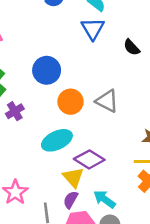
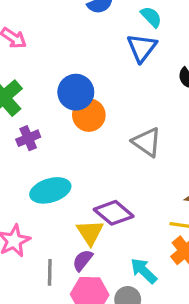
orange circle: (71, 102) -> (89, 115), moved
cyan ellipse: (57, 140) -> (50, 190), moved
cyan arrow: (105, 199) -> (144, 271), moved

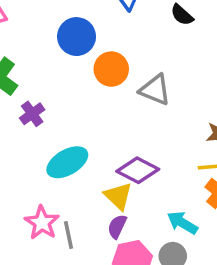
blue circle: (76, 92) -> (77, 37), moved
orange circle: (89, 115) -> (111, 69), moved
gray line: (50, 272) -> (69, 235), moved

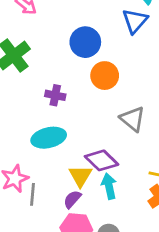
gray triangle: (155, 90) -> (133, 119), moved
purple cross: (32, 114) -> (55, 95), moved, turned 30
cyan arrow: (182, 223) -> (109, 186), moved, turned 30

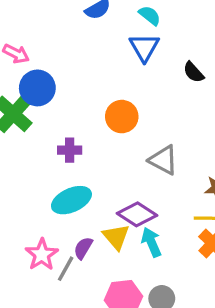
blue circle: (85, 42) -> (37, 88), moved
gray line: (33, 194) -> (66, 269), turned 35
purple semicircle: (72, 199) -> (83, 248), moved

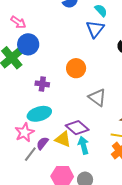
yellow triangle: (116, 237) -> (63, 139), turned -36
pink star: (42, 255) -> (24, 132), moved

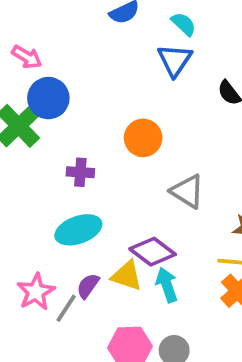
pink star: (24, 132) -> (36, 292), moved

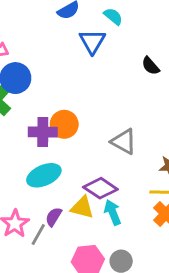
blue triangle: (175, 60) -> (92, 41), moved
orange circle: (143, 138) -> (64, 124), moved
purple cross: (80, 172) -> (43, 132), size x1.4

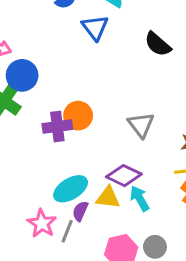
black semicircle: (151, 66) -> (158, 44), size x1.4
gray triangle: (124, 141) -> (141, 125), turned 32
cyan ellipse: (44, 175) -> (71, 189), moved

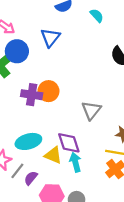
blue triangle: (95, 27) -> (50, 38), moved
purple diamond: (124, 176) -> (69, 143), turned 30
purple semicircle: (80, 211) -> (31, 178), moved

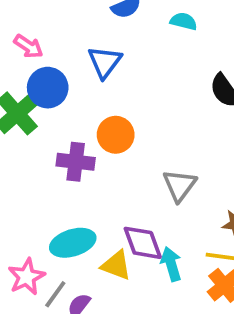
cyan semicircle: (97, 16) -> (184, 21), turned -32
orange circle: (48, 91) -> (116, 135), moved
cyan arrow: (75, 162) -> (171, 264), moved

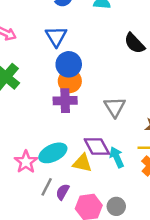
blue circle: (48, 88) -> (69, 64), moved
purple cross: (76, 162) -> (65, 101), moved
pink star: (26, 277) -> (26, 162), moved

